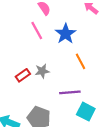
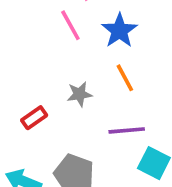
orange line: (80, 61) -> (125, 78), moved
red rectangle: (23, 75) -> (34, 118), moved

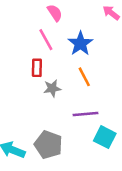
red rectangle: (34, 118) -> (37, 68), moved, turned -54

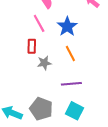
cyan square: (105, 137) -> (75, 111), moved

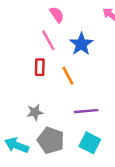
orange line: (70, 54) -> (68, 76), moved
gray star: (44, 63) -> (35, 112), moved

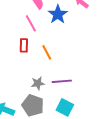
blue star: (81, 44) -> (58, 14), moved
gray star: (35, 112) -> (38, 83), moved

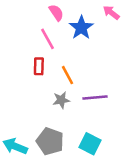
purple line: (62, 81) -> (95, 98), moved
gray star: (38, 83) -> (61, 100), moved

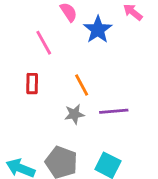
pink line: (48, 39) -> (44, 43), moved
red rectangle: (39, 66) -> (32, 84), moved

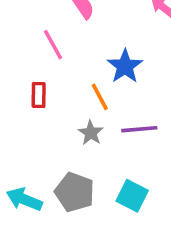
blue star: (98, 30) -> (125, 66), moved
gray star: (74, 114) -> (91, 133), turned -30

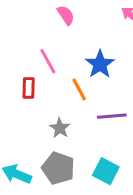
pink line: (53, 45) -> (48, 61), moved
gray star: (91, 133) -> (60, 128), moved

